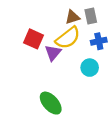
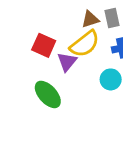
green ellipse: (51, 103) -> (48, 94), moved

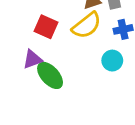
purple triangle: (67, 62) -> (32, 59), moved, turned 30

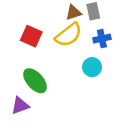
purple triangle: (32, 59) -> (20, 106), moved

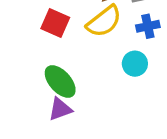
purple triangle: (20, 106) -> (60, 109), moved

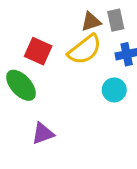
green ellipse: (60, 81) -> (21, 85), moved

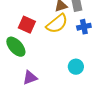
cyan circle: (114, 90) -> (76, 67), moved

